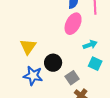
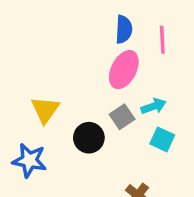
blue star: (33, 76) -> (29, 160), moved
gray square: (72, 78) -> (122, 117), moved

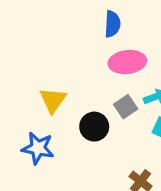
blue semicircle: (124, 29) -> (112, 24), moved
pink ellipse: (124, 70) -> (127, 62), turned 56

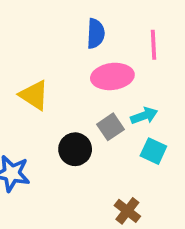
yellow triangle: (53, 100) -> (34, 95), moved, turned -32

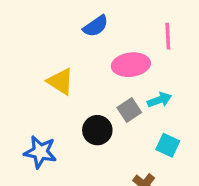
blue semicircle: (96, 34) -> (96, 26), moved, turned 52
cyan square: (153, 151) -> (168, 145), moved

